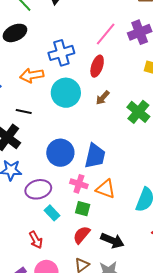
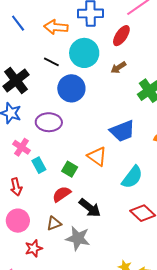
black line: (24, 111) -> (51, 62), moved
blue circle: (60, 153) -> (71, 88), moved
blue trapezoid: (95, 156) -> (122, 131), moved, turned 40
pink cross: (79, 184) -> (22, 147), moved
purple ellipse: (38, 189) -> (49, 122), moved

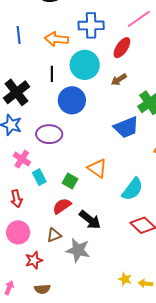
blue line: (18, 23) -> (19, 35), turned 30
black line: (51, 62) -> (52, 74), turned 63
blue trapezoid: (122, 131) -> (126, 127), moved

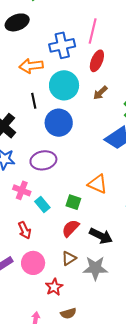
pink line: (139, 19) -> (93, 31), moved, turned -30

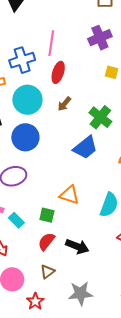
gray star: (95, 268) -> (81, 293), moved

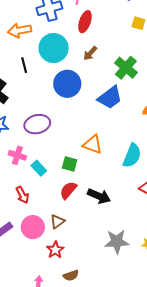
blue circle: (25, 137) -> (67, 84), moved
brown triangle: (47, 272) -> (57, 222), moved
gray star: (81, 293) -> (117, 242), moved

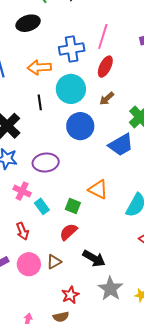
black arrow: (99, 196) -> (94, 258), moved
gray star: (117, 242) -> (110, 289), turned 30
red star: (55, 250) -> (70, 295), moved

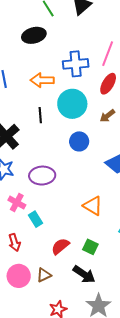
blue circle: (80, 126) -> (79, 141), size x0.7
green square: (73, 206) -> (90, 247), moved

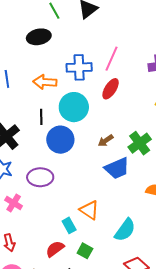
brown arrow: (107, 116) -> (106, 141), moved
blue circle: (79, 141) -> (60, 140), moved, size x1.4
cyan rectangle: (35, 219) -> (69, 225), moved

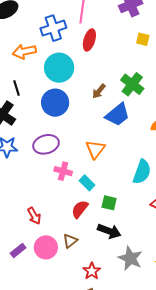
black line: (41, 117) -> (17, 88), moved
pink cross: (14, 203) -> (63, 171), moved
orange triangle: (89, 210) -> (95, 149), moved, turned 50

